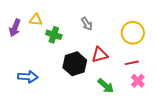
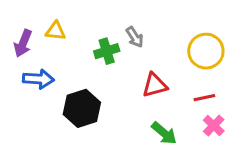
green cross: (54, 35) -> (107, 51), moved, turned -35
black hexagon: (75, 64) -> (82, 108), moved
blue arrow: (28, 77) -> (38, 79), moved

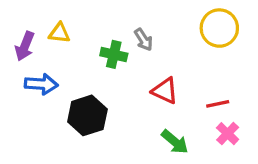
green cross: (107, 51) -> (114, 54), turned 30
yellow circle: (206, 51) -> (219, 28), moved
red triangle: (155, 85) -> (165, 91), turned 40

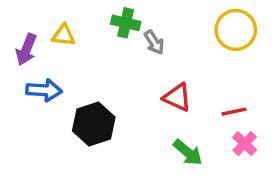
green cross: (114, 54) -> (126, 23), moved

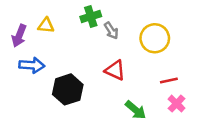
green cross: (126, 23) -> (91, 17), turned -30
yellow circle: (236, 30) -> (155, 38), moved
red triangle: (177, 97) -> (115, 70), moved

